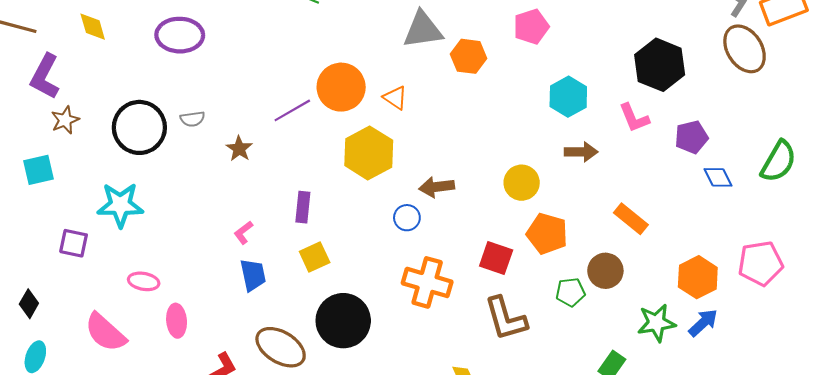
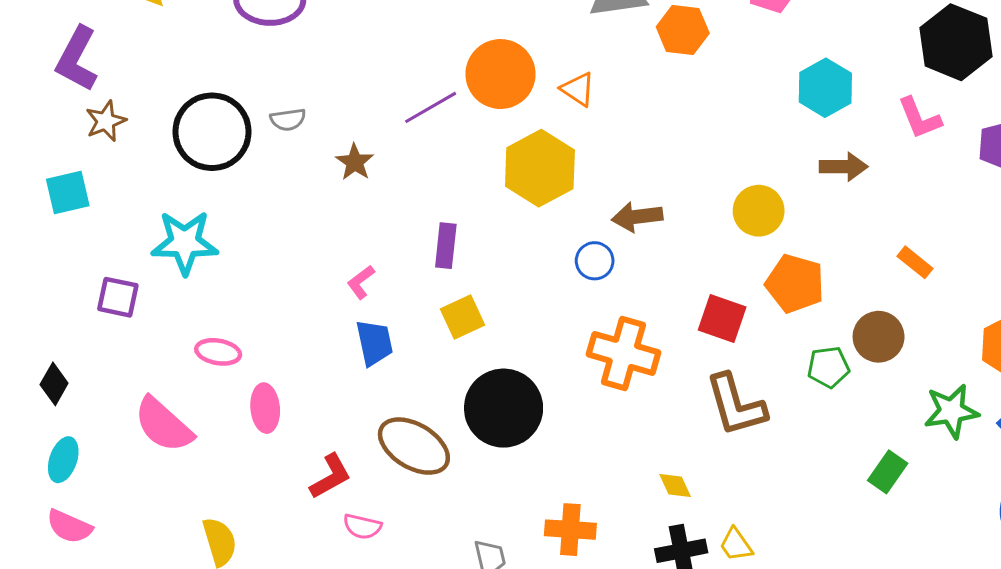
orange rectangle: (631, 219) -> (915, 262), size x0.7

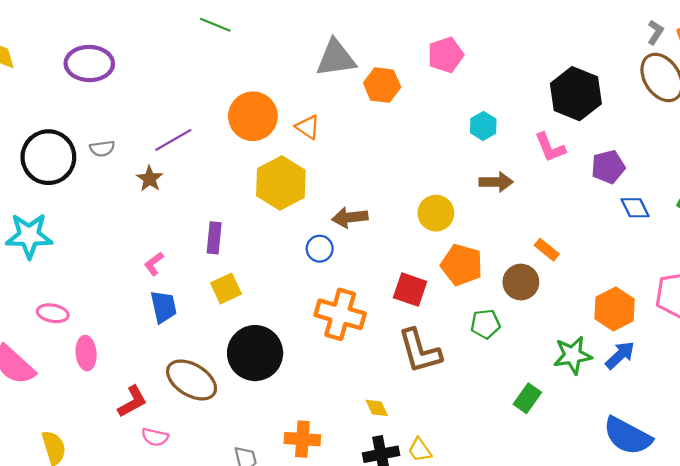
cyan hexagon: (825, 88) -> (483, 126), size x0.7
purple line: (431, 107) -> (173, 140), moved
brown circle: (879, 337) -> (521, 282), moved

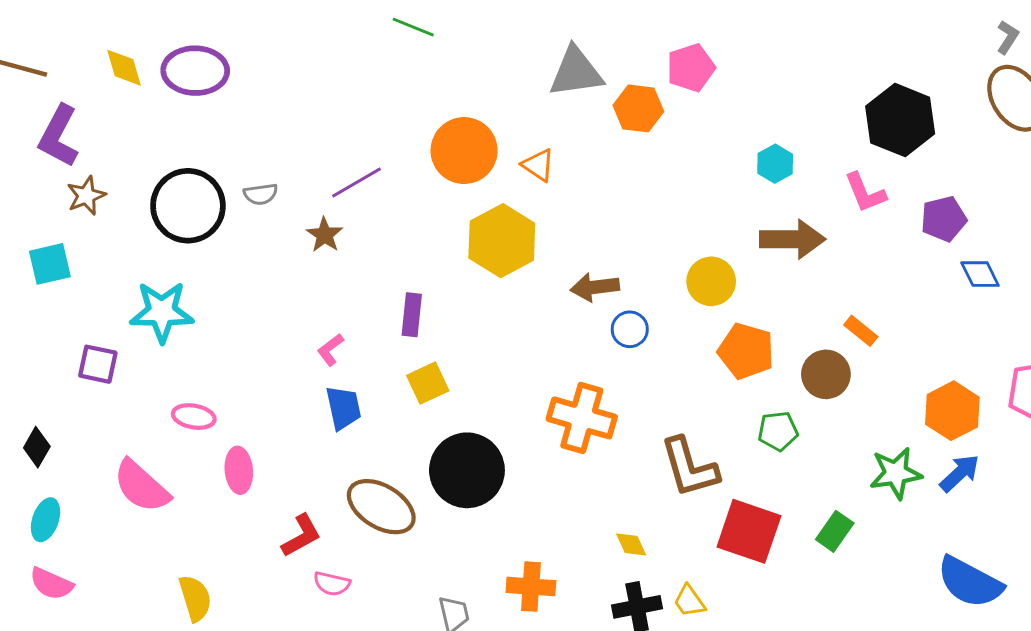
pink pentagon: (446, 55) -> (691, 68), moved
purple ellipse: (89, 64) -> (195, 71), moved
brown arrow: (496, 182) -> (793, 239), size x1.4
blue circle: (320, 249) -> (630, 329), moved
red square: (410, 290) -> (749, 531), moved, size x1.4

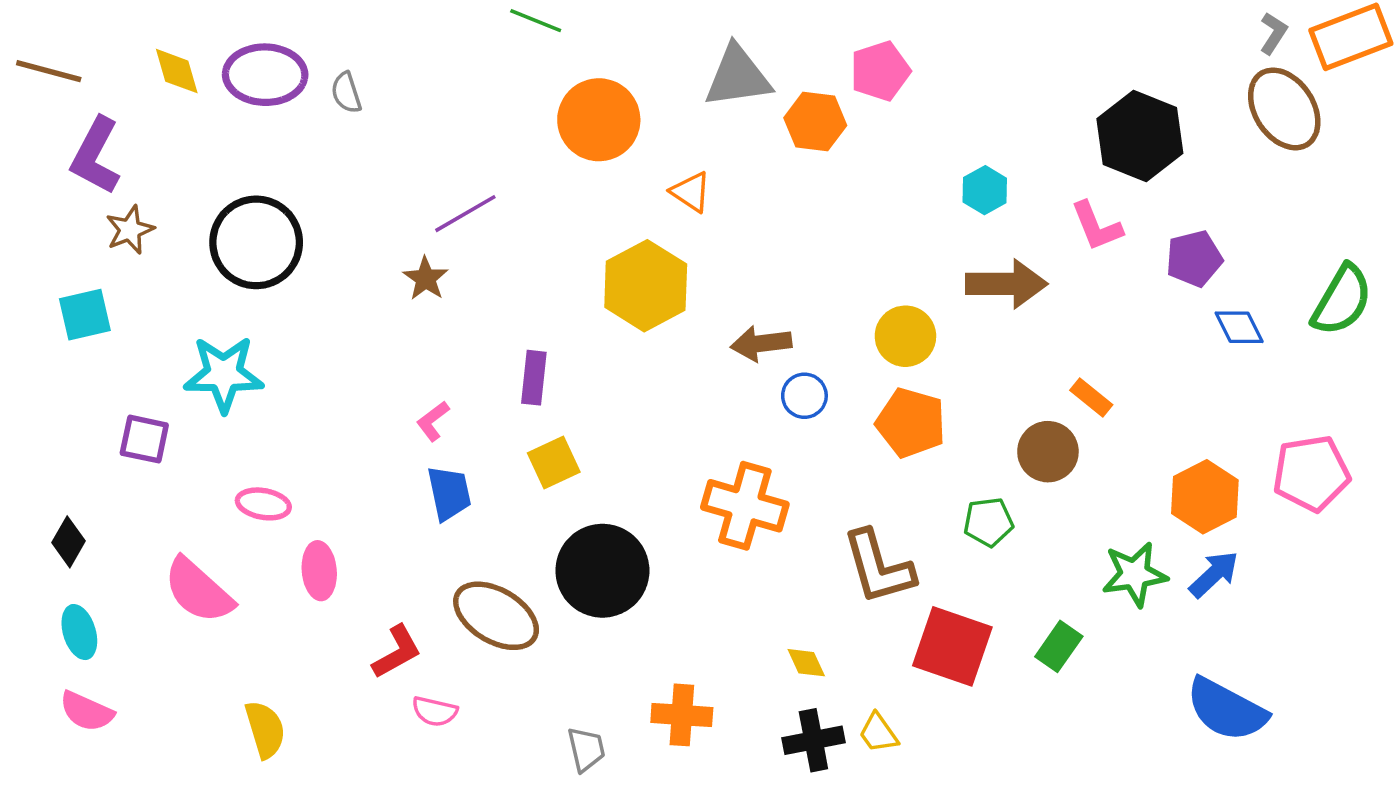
orange circle: (464, 151) -> (599, 120), moved
gray semicircle: (261, 194) -> (346, 93), moved, turned 80
orange pentagon: (746, 351) -> (911, 423), moved
cyan ellipse: (46, 520) -> (79, 632), turned -36

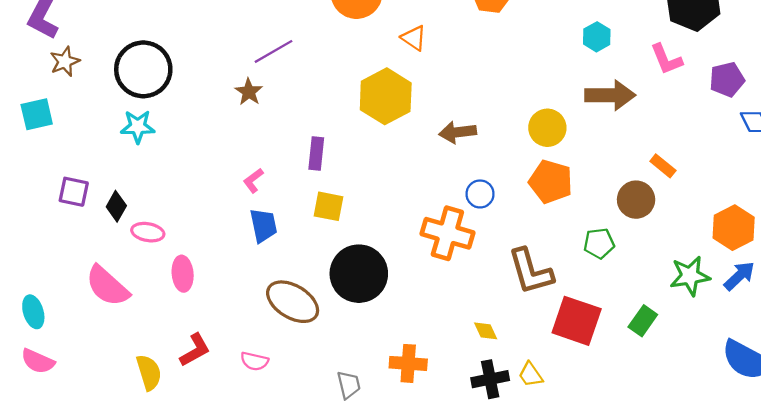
cyan star: (224, 374) -> (138, 127), moved, size x0.7
blue circle: (804, 396) -> (480, 194), moved
yellow square: (554, 462) -> (328, 206), turned 36
black diamond: (69, 542) -> (116, 206), moved
red L-shape: (397, 652) -> (195, 350), moved

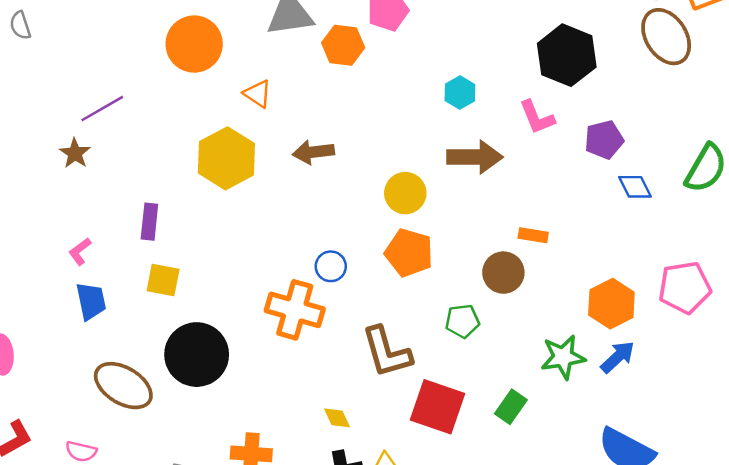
brown arrow: (458, 132) -> (313, 152), moved
orange rectangle: (663, 166) -> (533, 235), turned -30

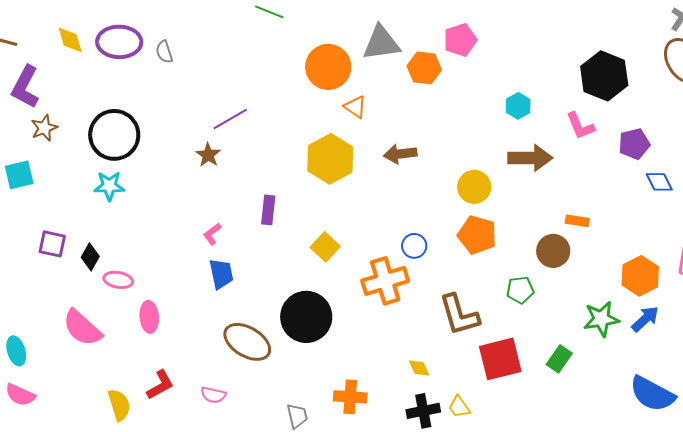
orange circle: (194, 44) -> (328, 67), moved
yellow square: (163, 280) -> (325, 247), moved, turned 32
orange cross: (295, 310) -> (385, 281), turned -33
red square: (438, 407) -> (500, 359), turned -33

